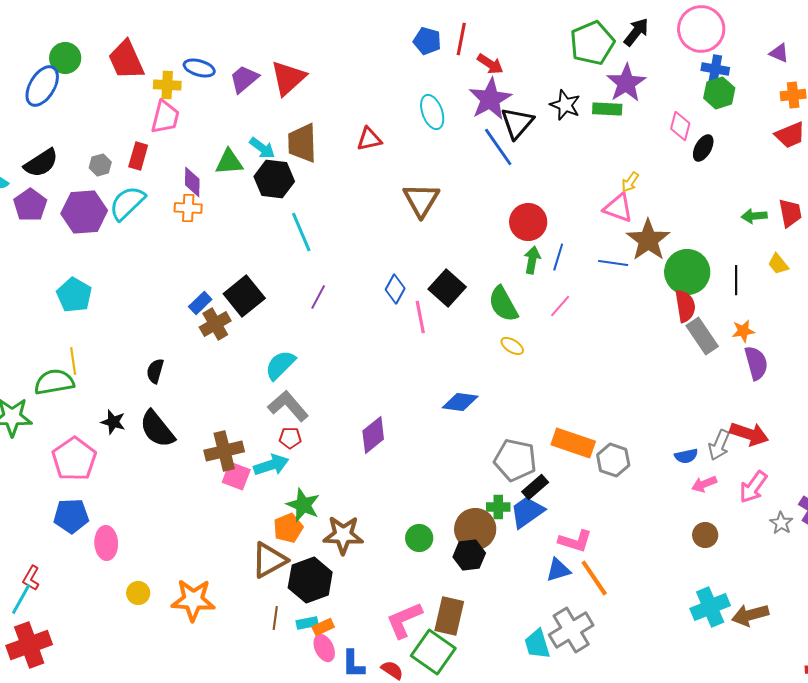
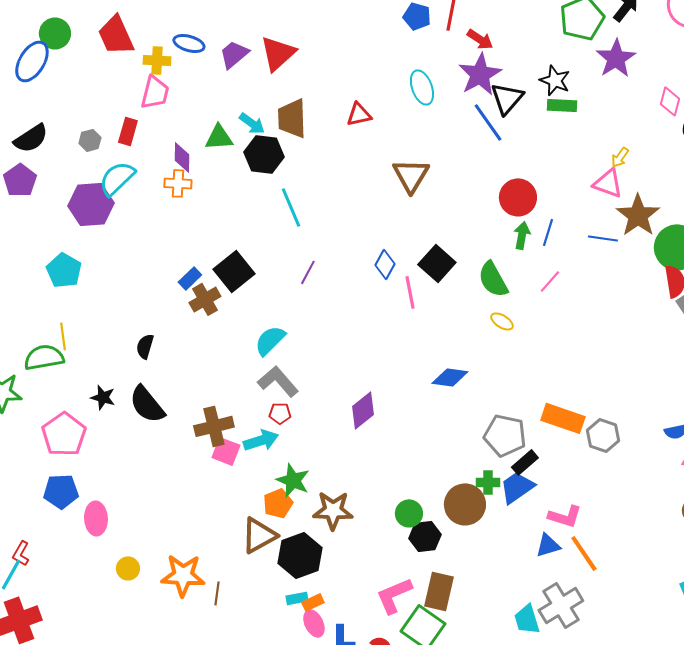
green rectangle: (607, 109) -> (562, 105), moved
purple hexagon: (84, 212) -> (91, 204), moved
black hexagon: (469, 555) -> (425, 536), moved
brown line: (275, 618) -> (217, 593), moved

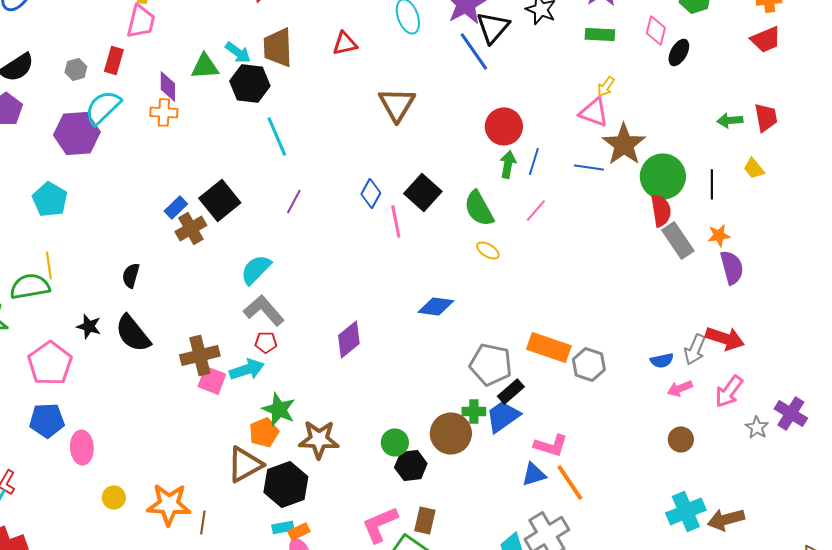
green rectangle: (562, 105) -> (600, 34), moved
brown rectangle: (439, 591) -> (425, 520), size x0.7

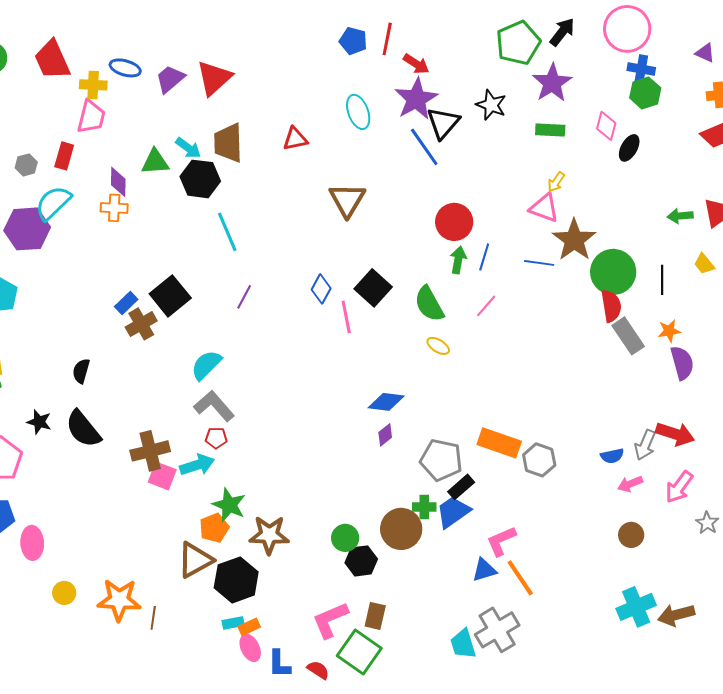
purple diamond: (349, 339) -> (385, 435), moved, size x0.6
pink L-shape: (551, 445) -> (501, 541), turned 140

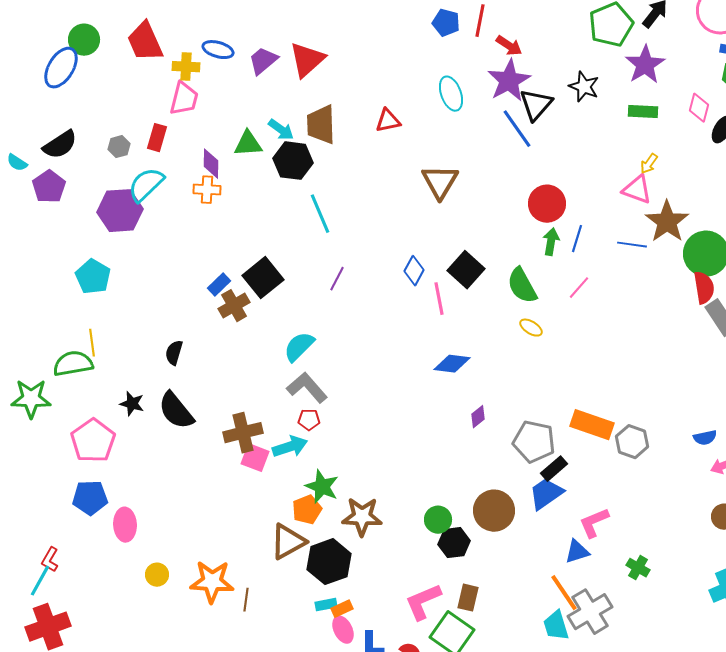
blue diamond: (386, 402) -> (452, 364), moved
green cross: (424, 507) -> (638, 568), moved, turned 30
orange line: (520, 578) -> (564, 593), moved

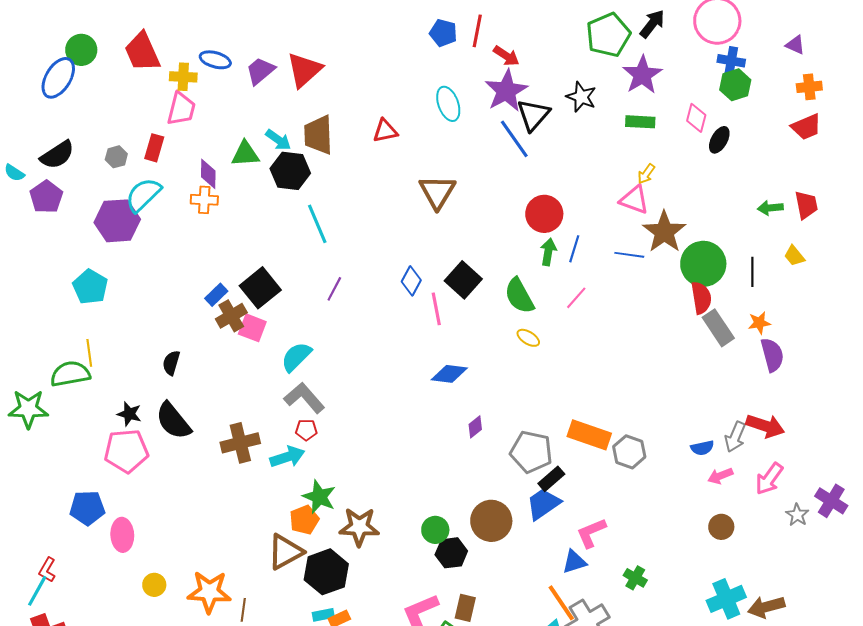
pink pentagon: (93, 441) -> (126, 451), moved, turned 30
pink square: (255, 458) -> (252, 328), moved

